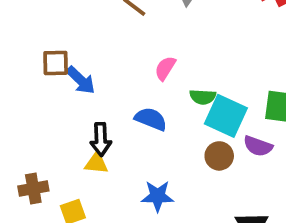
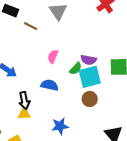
green semicircle: (203, 97) -> (76, 69), turned -40
cyan square: (226, 116) -> (90, 77), turned -30
purple semicircle: (258, 146) -> (89, 60), moved

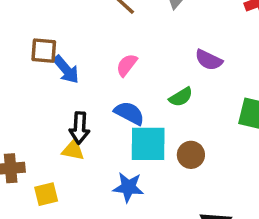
pink semicircle: (53, 56) -> (127, 65), moved
purple semicircle: (89, 60) -> (209, 60), moved
cyan square: (90, 77) -> (148, 144), moved

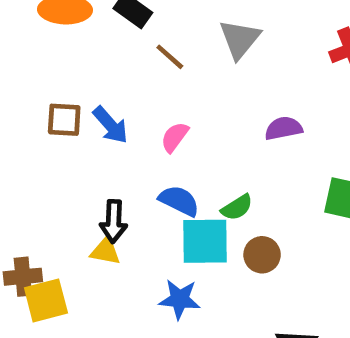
purple semicircle: (209, 60) -> (283, 128), turned 144
blue arrow: (66, 69) -> (110, 125), moved
green semicircle: (181, 97) -> (237, 207), moved
yellow square: (46, 194) -> (46, 300), moved, size x1.4

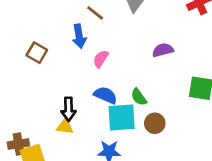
brown square: (64, 120) -> (37, 53), turned 30
blue arrow: (110, 125) -> (79, 36), moved, turned 35
green semicircle: (237, 207) -> (139, 97), turned 90

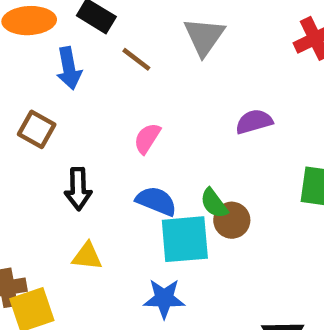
blue arrow: (79, 36) -> (69, 68), moved
black arrow: (69, 109) -> (78, 189), moved
brown circle: (155, 123) -> (232, 220), moved

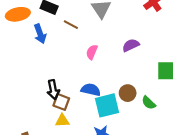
brown square: (37, 129) -> (61, 102), moved
pink semicircle: (147, 138) -> (92, 52), moved
green semicircle: (214, 203) -> (149, 103), moved

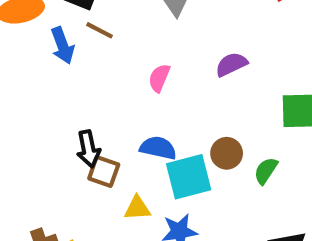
brown line: (71, 25) -> (99, 30), moved
green semicircle: (149, 103) -> (266, 171), turned 80
yellow triangle: (62, 121) -> (137, 208), moved

